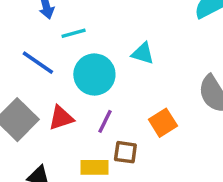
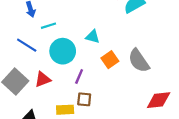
purple line: (105, 121) -> (79, 76), moved
orange square: (163, 123) -> (110, 60), moved

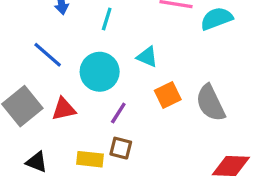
cyan line: (48, 26) -> (107, 19), moved, turned -64

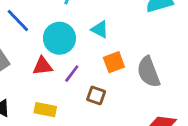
red triangle: (64, 109) -> (43, 66), moved
brown square: (121, 148) -> (96, 95), moved

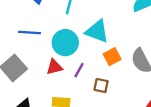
blue line: (18, 20) -> (30, 32), turned -35
cyan triangle: (100, 29) -> (97, 31), size x1.6

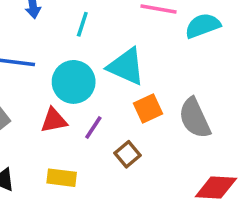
brown square: (101, 86) -> (128, 154), turned 35

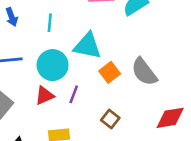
brown square: (128, 154) -> (110, 119), moved

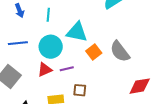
purple line: (74, 94) -> (67, 69), turned 56
brown square: (110, 119) -> (80, 90), moved, turned -32

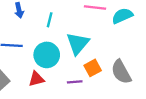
cyan triangle: (77, 32) -> (78, 43), turned 50
purple line: (67, 69) -> (75, 82), moved

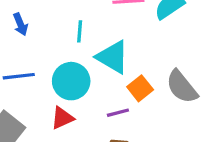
cyan line: (50, 20) -> (80, 31), moved
cyan triangle: (78, 43) -> (113, 57), turned -30

